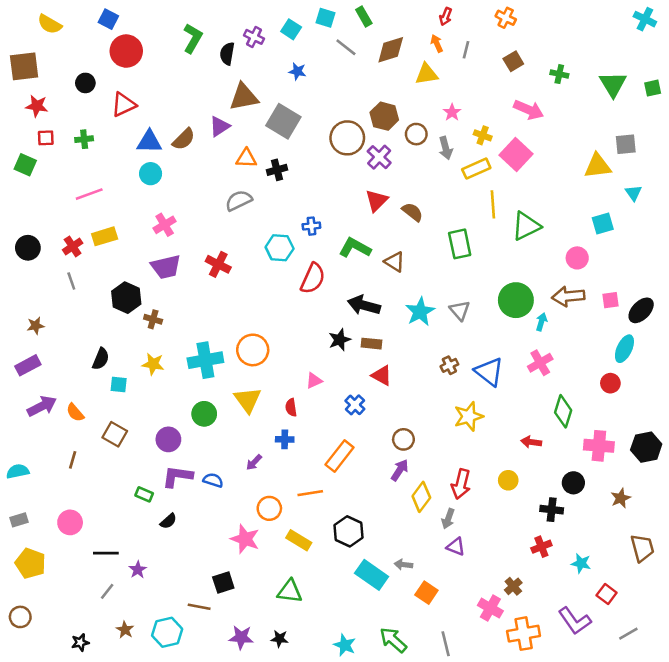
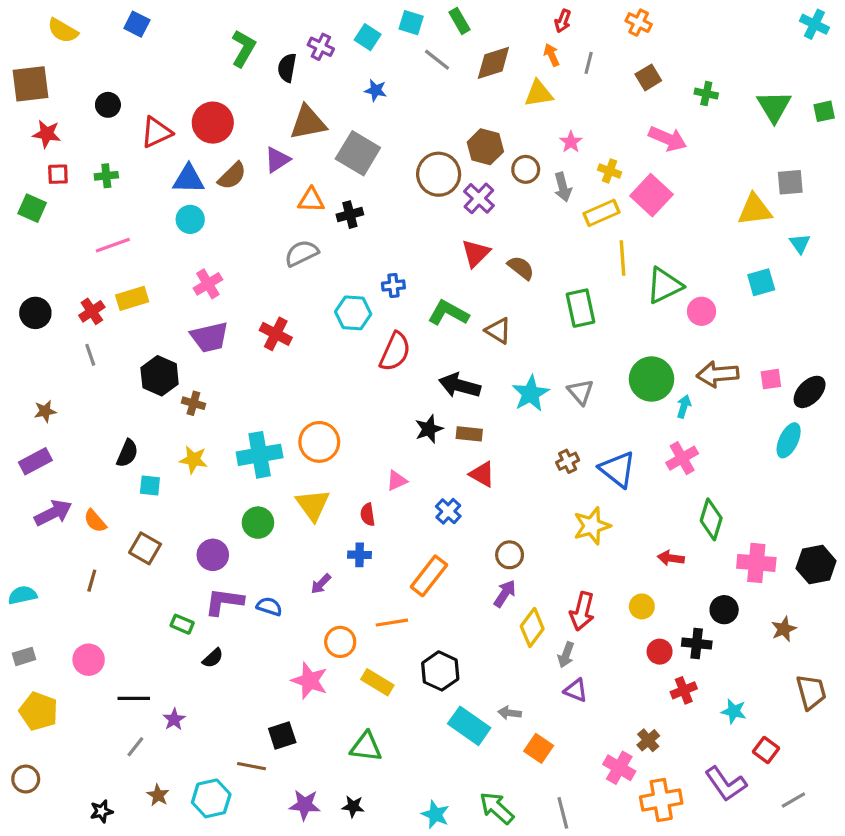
red circle: (126, 51) -> (213, 123), moved
pink circle: (577, 258) -> (701, 311), moved
red circle: (610, 383) -> (660, 652), moved

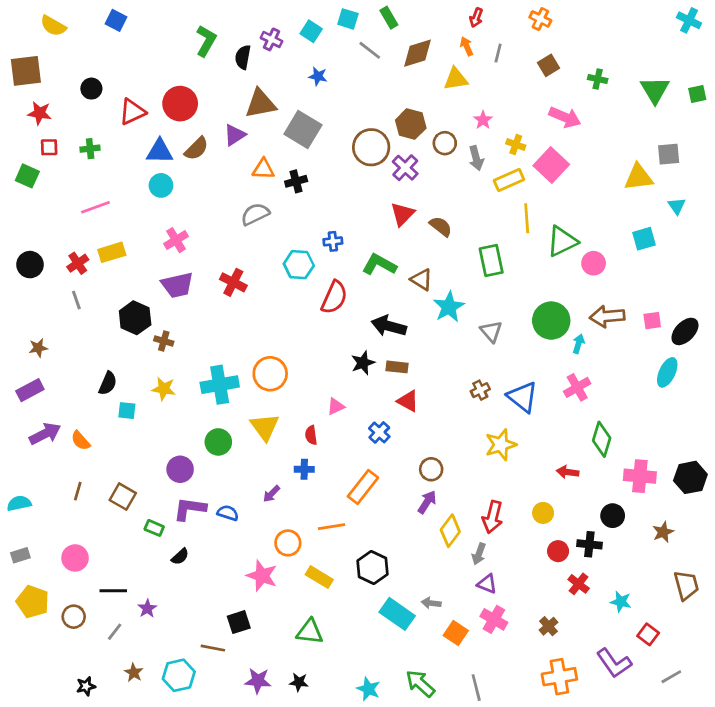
cyan star: (531, 394) -> (449, 307), moved
brown square: (145, 548) -> (123, 497), moved
red cross: (684, 690) -> (579, 584), turned -30
pink cross: (619, 768) -> (494, 619), moved
brown circle: (26, 779) -> (74, 617), moved

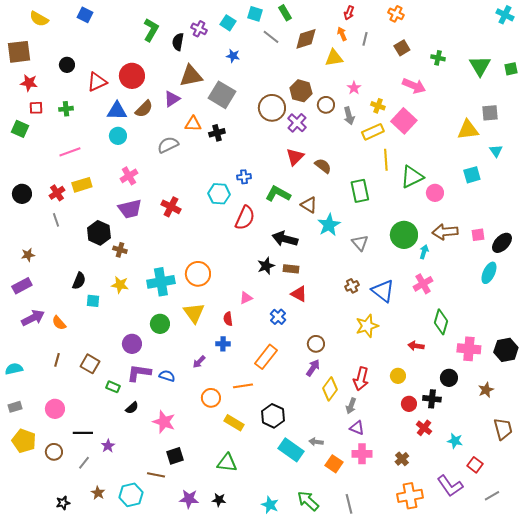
gray semicircle: (255, 214) -> (168, 145), moved
pink star: (262, 576) -> (164, 422), moved
pink cross: (494, 619) -> (362, 454), turned -30

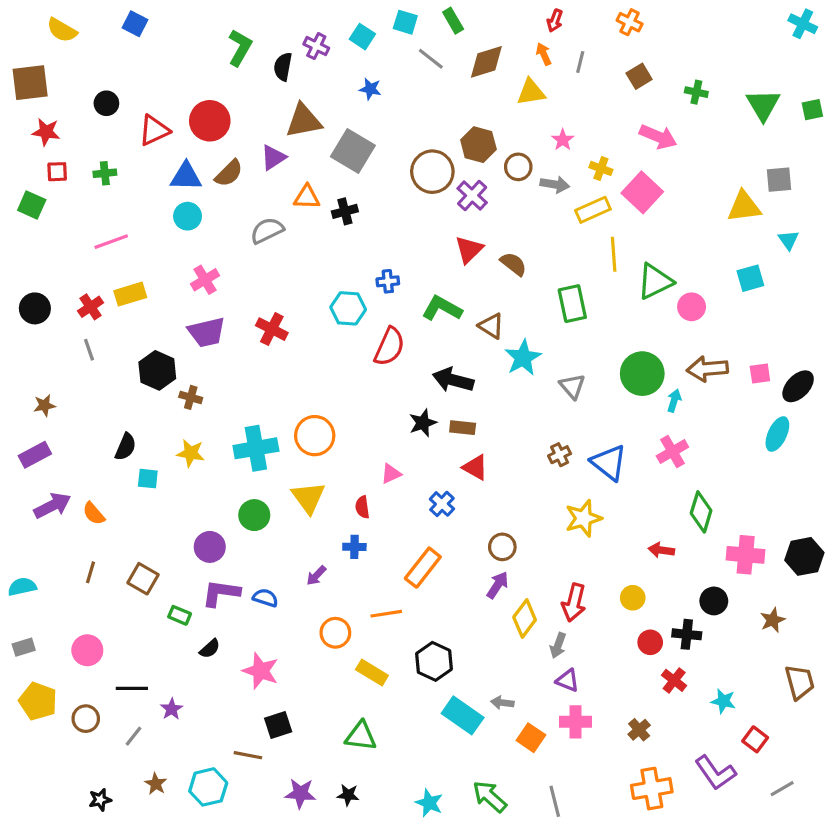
gray arrow: (349, 116) -> (555, 184), turned -66

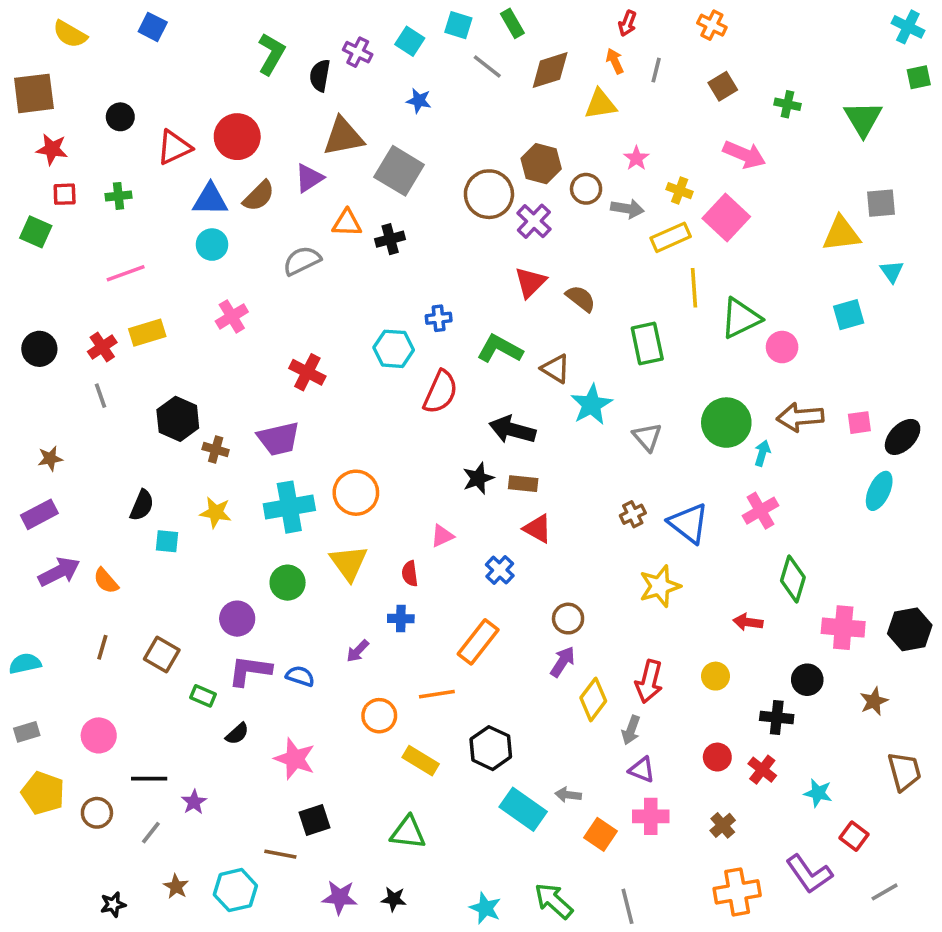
green square: (812, 110) -> (919, 77), moved
purple trapezoid: (207, 332) -> (279, 439), moved
red circle: (650, 642) -> (717, 757), moved

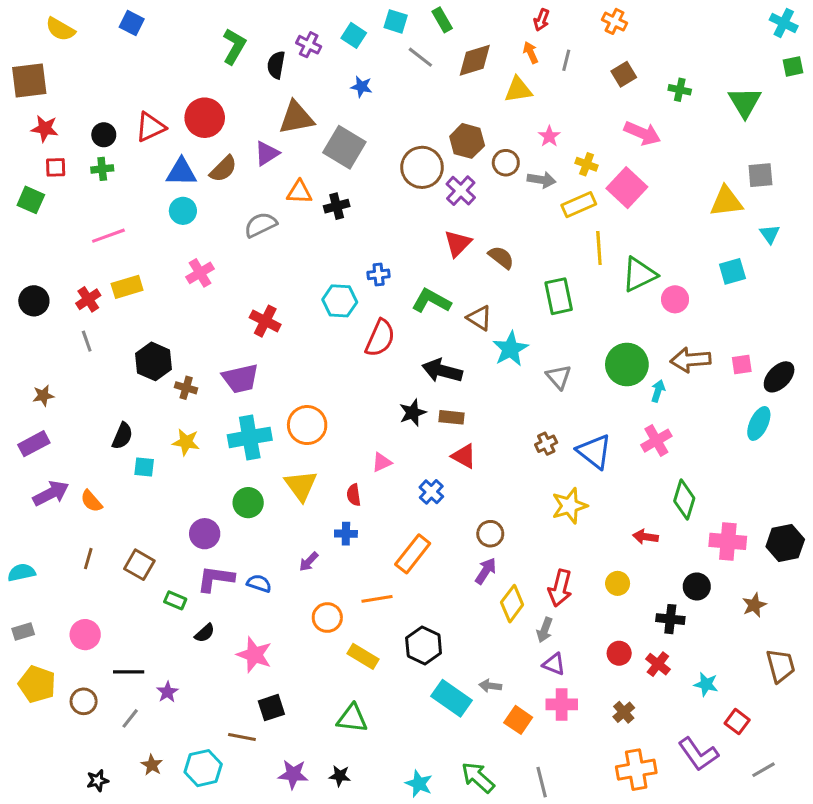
black circle: (120, 117) -> (104, 135), moved

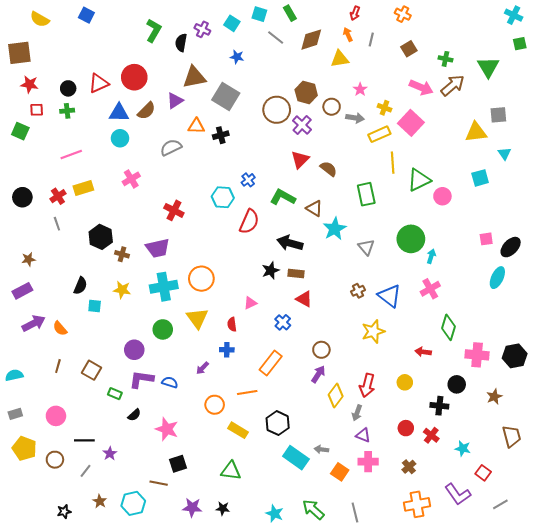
blue cross: (379, 274) -> (248, 180), turned -32
brown arrow: (691, 360) -> (453, 85), moved, turned 145

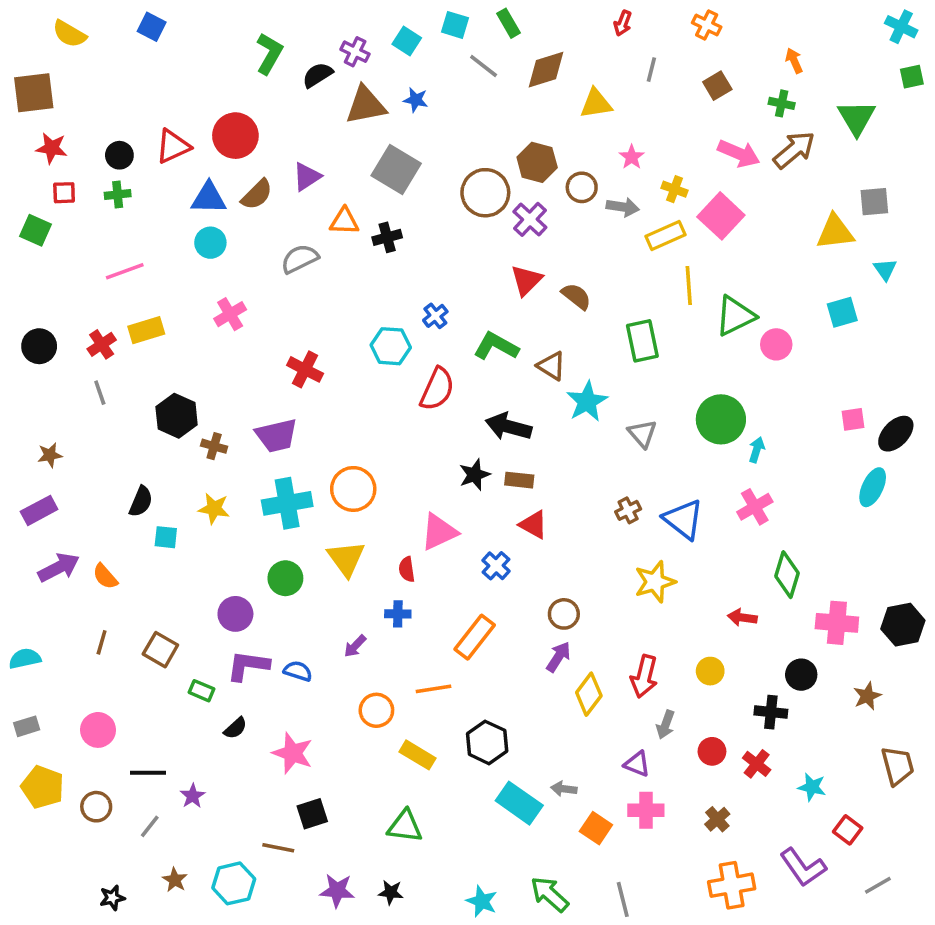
orange arrow: (348, 34) -> (794, 61), moved
black semicircle: (181, 43) -> (318, 75), turned 48
brown triangle: (194, 77) -> (366, 105), moved
pink triangle: (250, 303) -> (439, 532), size x1.6
gray arrow: (357, 413) -> (666, 725), moved

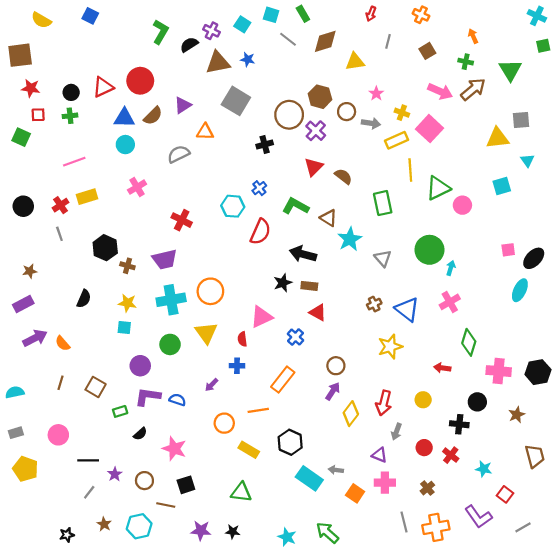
black cross: (387, 237) -> (265, 145), moved
cyan square: (166, 537) -> (124, 327), moved
green rectangle: (202, 691) -> (120, 411), turned -40
brown circle: (96, 807) -> (144, 481), moved
gray line: (623, 899) -> (404, 522), moved

